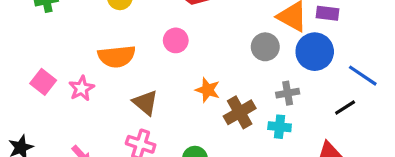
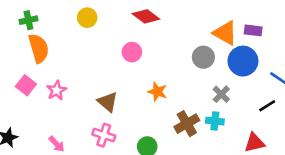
orange semicircle: (117, 56) -> (39, 48), moved, turned -100
gray cross: (288, 93) -> (221, 94), turned -36
brown cross: (240, 112) -> (187, 124), moved

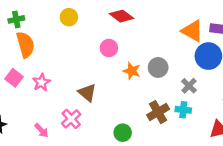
gray circle: (203, 57) -> (158, 67), moved
orange star: (157, 92) -> (132, 71), moved
pink cross: (104, 135) -> (71, 119), moved, turned 30

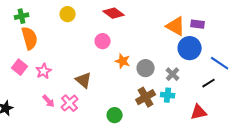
gray circle: (158, 67) -> (146, 68), moved
pink arrow: (41, 130) -> (49, 101), moved

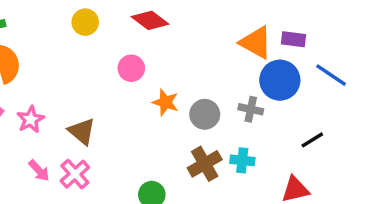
yellow circle: (68, 14) -> (85, 22), moved
blue line: (220, 63) -> (331, 75), moved
gray cross: (173, 74) -> (251, 109), moved, turned -32
brown triangle: (84, 80) -> (82, 131), moved

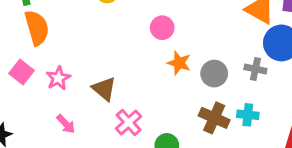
pink circle: (131, 68) -> (162, 28), moved
brown cross: (205, 164) -> (214, 118), turned -36
pink cross: (75, 174) -> (129, 122), moved

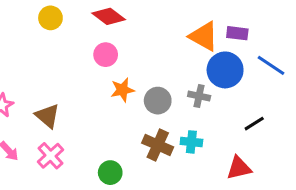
orange star: (179, 63) -> (122, 90), turned -30
pink cross: (129, 122) -> (50, 156), moved

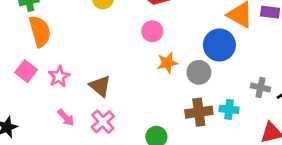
blue circle: (225, 70) -> (219, 45), moved
gray cross: (199, 96) -> (261, 87), moved
brown cross: (158, 145) -> (199, 112), turned -32

